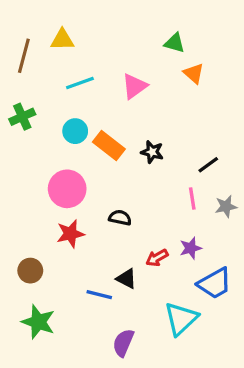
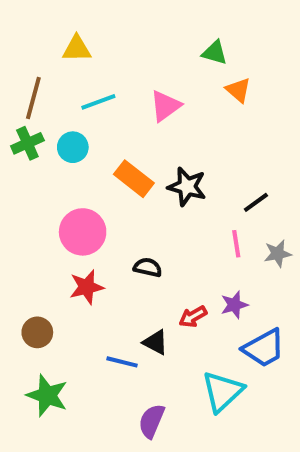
brown line: (24, 56) -> (33, 98), moved
cyan circle: (75, 131) -> (73, 147), moved
black star: (152, 152) -> (187, 187), size x1.4

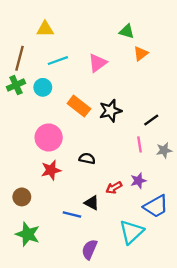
orange triangle: (238, 90) -> (141, 54), turned 42
black star: (187, 187) -> (110, 111), turned -30

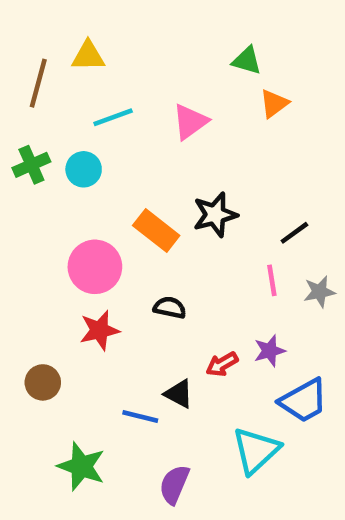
brown line: (19, 58) -> (38, 83), moved
orange rectangle: (79, 106) -> (156, 231), moved
green star: (28, 234) -> (81, 466), moved

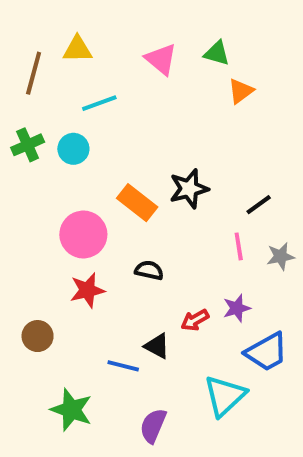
pink triangle: (190, 122) -> (161, 59), moved, turned -44

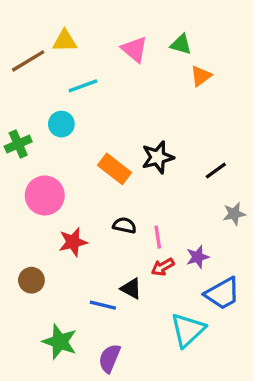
brown line: (34, 73) -> (28, 61), turned 44
green cross: (28, 145) -> (18, 144), moved
pink circle: (83, 234) -> (45, 195), moved
pink line: (239, 246) -> (158, 237), moved
purple semicircle: (153, 426) -> (110, 358), moved

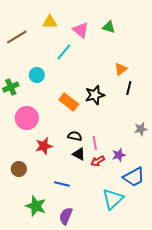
yellow triangle: (65, 41) -> (50, 22), moved
orange triangle: (201, 76) -> (121, 69), moved
cyan line: (83, 86) -> (64, 52), moved, turned -30
black line: (216, 171) -> (129, 88), moved, turned -40
black triangle: (131, 289) -> (79, 154), moved

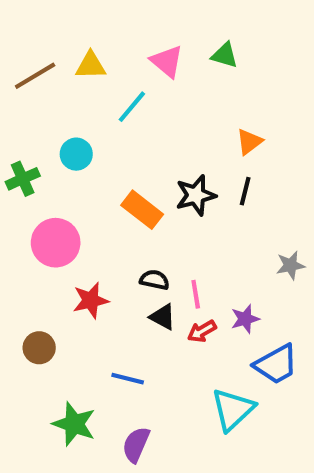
yellow triangle: (50, 22) -> (91, 66), moved
black line: (129, 88) -> (245, 191), moved

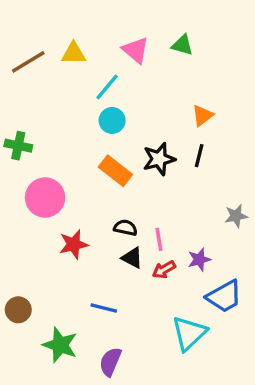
cyan circle: (76, 154) -> (112, 120), moved
green cross: (23, 179) -> (18, 146), turned 36
brown circle: (39, 348) -> (18, 310), moved

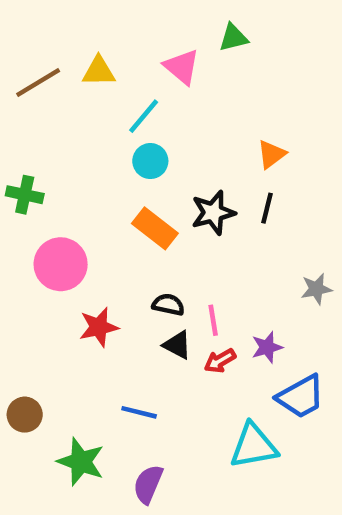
green triangle: (182, 45) -> (233, 38), moved, turned -30
cyan triangle: (189, 333) -> (254, 446), turned 33

